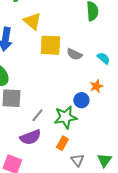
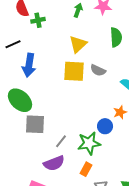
yellow triangle: (32, 21) -> (78, 44), moved, turned 36
gray semicircle: (74, 54) -> (98, 70), moved

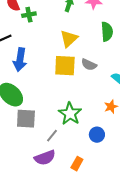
blue circle: (105, 126) -> (97, 135), moved
green star: (89, 143) -> (70, 114), moved, turned -30

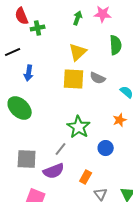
blue arrow: (20, 60) -> (29, 73), size x0.7
gray square: (26, 119) -> (27, 159), moved

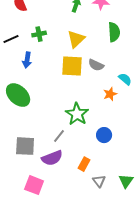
green cross: (38, 28) -> (39, 34), moved
orange star: (120, 120) -> (110, 94), moved

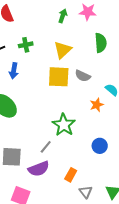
blue circle: (104, 135) -> (100, 146), moved

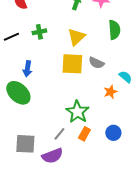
blue arrow: (14, 71) -> (27, 69), moved
orange rectangle: (71, 175) -> (84, 134), moved

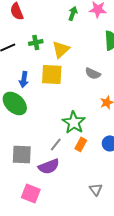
yellow triangle: (76, 37) -> (61, 49), moved
yellow square: (72, 64) -> (52, 74), moved

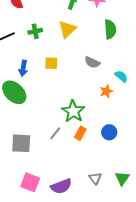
yellow triangle: (61, 49) -> (67, 29), moved
yellow square: (52, 74) -> (51, 63), size x0.6
purple semicircle: (49, 166) -> (61, 186), moved

